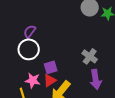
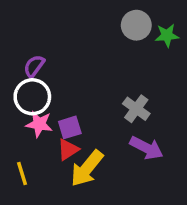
purple arrow: (96, 79) -> (146, 148), turned -54
pink star: (33, 80) -> (39, 124), moved

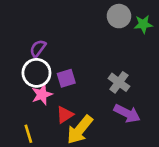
pink star: (39, 124) -> (42, 95), turned -30
purple square: (70, 127) -> (66, 78), moved

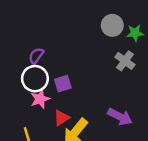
gray cross: (119, 82) -> (125, 61), moved

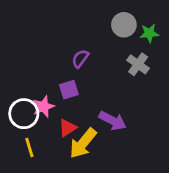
purple semicircle: (36, 56) -> (80, 59), moved
white circle: (35, 79) -> (24, 114), moved
purple arrow: (120, 117) -> (113, 121), moved

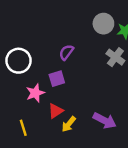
white circle: (24, 114) -> (19, 61), moved
purple arrow: (113, 121) -> (105, 121), moved
yellow arrow: (83, 143) -> (69, 124), size x0.6

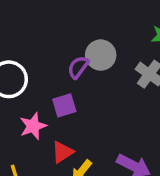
gray circle: (103, 24) -> (101, 55), moved

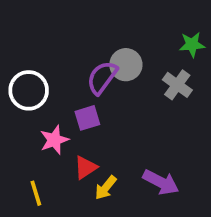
purple semicircle: (78, 67) -> (102, 78), size x1.4

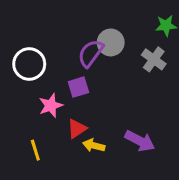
yellow arrow: (106, 188) -> (94, 145), turned 65

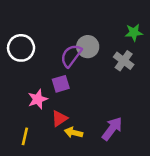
white circle: (29, 64) -> (21, 48), moved
purple arrow: (140, 141) -> (112, 129), turned -80
yellow line: (35, 150) -> (25, 136), turned 30

